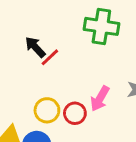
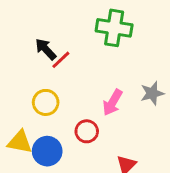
yellow circle: (47, 110) -> (46, 102), moved
red circle: (75, 113) -> (87, 131), moved

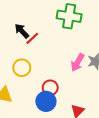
pink arrow: (113, 102) -> (78, 62), moved
blue circle: (47, 151) -> (46, 101), moved

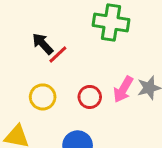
red circle: (50, 88) -> (90, 97), moved

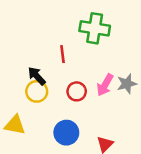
black arrow: (43, 44) -> (37, 76), moved
red line: (58, 54) -> (62, 54), moved, turned -54

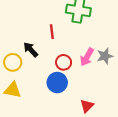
yellow circle: (37, 91) -> (13, 62), moved
blue circle: (66, 133) -> (57, 83), moved

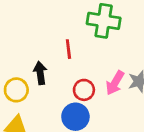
black arrow: (31, 50) -> (40, 73), turned 35

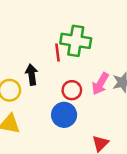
green cross: (104, 21) -> (76, 41), moved

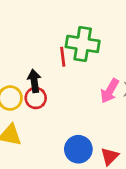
red circle: (72, 90) -> (36, 98), moved
blue circle: (64, 115) -> (78, 149), moved

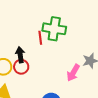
pink arrow: (110, 91) -> (73, 73), moved

